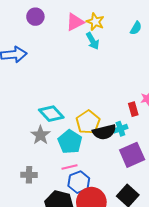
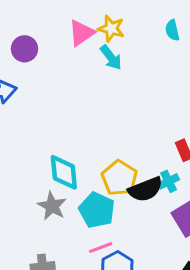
purple circle: (35, 17) -> (25, 49), moved
cyan semicircle: (136, 28) -> (172, 30), turned 144
cyan diamond: (51, 114) -> (64, 172), turned 45

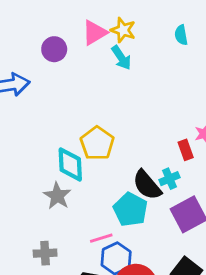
purple circle: (25, 49) -> (54, 49), moved
yellow pentagon: (119, 178) -> (97, 143), moved
black semicircle: (145, 189) -> (147, 185), turned 68
cyan pentagon: (97, 210) -> (130, 210), moved

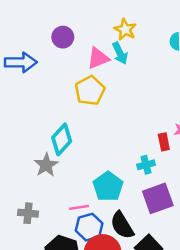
pink triangle: (94, 33) -> (98, 58), moved
yellow pentagon: (97, 143) -> (90, 91), moved
cyan diamond: (70, 164) -> (62, 139), turned 36
black semicircle: (147, 185) -> (122, 225), moved

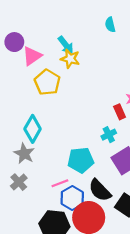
yellow star: (125, 30) -> (70, 59), moved
pink triangle: (98, 58) -> (32, 56), moved
cyan pentagon: (108, 186) -> (81, 160), turned -30
gray cross: (28, 213) -> (19, 182), moved, turned -35

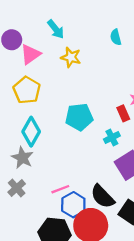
cyan semicircle: (110, 25) -> (116, 37), moved
cyan arrow: (66, 45) -> (56, 29), moved
yellow pentagon: (47, 82) -> (27, 90), moved
cyan pentagon: (81, 160) -> (79, 117), moved

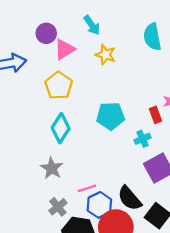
cyan semicircle: (116, 37) -> (152, 37), size x1.6
gray star: (22, 158) -> (52, 168), moved
gray cross: (17, 188) -> (58, 207), moved

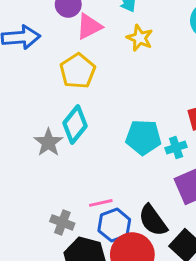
cyan pentagon: (110, 116) -> (143, 137), moved
gray star: (52, 168) -> (48, 142), moved
gray cross: (58, 207) -> (62, 222), turned -36

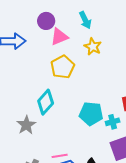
yellow pentagon: (78, 71) -> (63, 67), moved
gray star: (48, 142) -> (26, 125), moved

